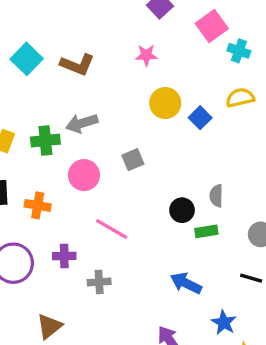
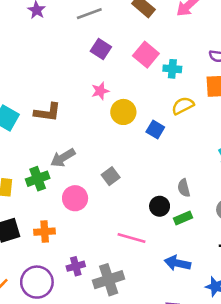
yellow circle: (165, 103) -> (123, 112), moved
pink line: (112, 229) -> (132, 238), moved
gray cross: (99, 282) -> (109, 280), size x1.6

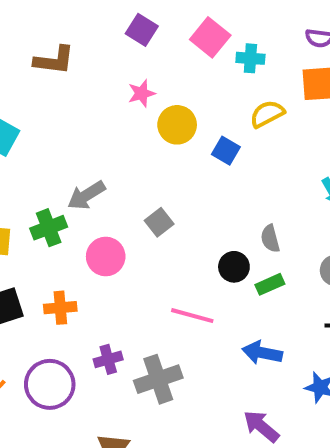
brown L-shape: (48, 112) -> (54, 60), moved

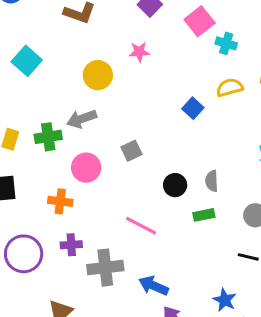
yellow circle: (177, 125) -> (98, 75), moved
black circle: (234, 267) -> (175, 185), moved
orange cross: (60, 308) -> (60, 201), moved
blue arrow: (262, 353) -> (153, 286), moved

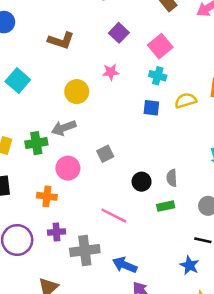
cyan cross: (226, 43) -> (158, 76), moved
blue square: (193, 108) -> (151, 108), moved, turned -35
blue star: (225, 300) -> (189, 265), moved

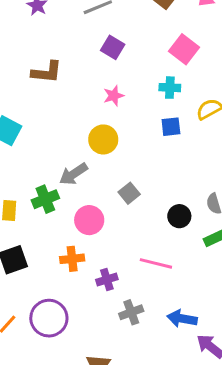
pink square: (160, 46) -> (184, 49), moved
yellow circle: (77, 92) -> (103, 139), moved
purple cross: (56, 232) -> (107, 280), moved
gray cross: (85, 251) -> (131, 312), size x0.7

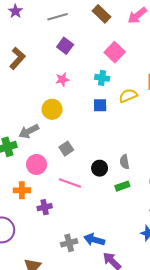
brown L-shape: (47, 72) -> (17, 58), turned -60
pink line: (156, 263) -> (70, 183), moved
gray cross: (131, 312) -> (69, 243), moved

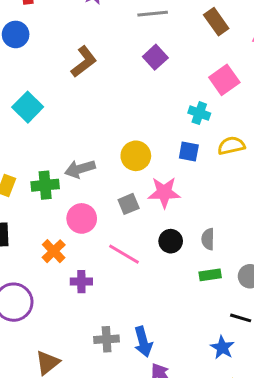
pink star: (62, 79) -> (164, 192), moved, size x1.5
yellow circle: (52, 109) -> (136, 156), moved
green rectangle: (122, 186) -> (210, 275), moved
orange cross: (22, 190) -> (54, 251), turned 35
blue arrow: (94, 240) -> (143, 342), turned -132

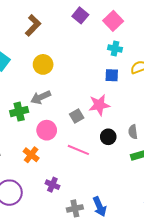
pink square: (224, 80) -> (113, 21), moved
yellow circle: (136, 156) -> (43, 64), moved
purple cross: (81, 282) -> (52, 185), moved, turned 32

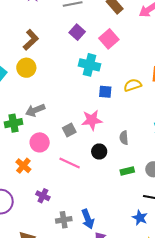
cyan cross: (115, 49) -> (90, 65), moved, size x1.5
yellow circle: (43, 64) -> (26, 68), moved
gray semicircle: (133, 132) -> (124, 138), moved

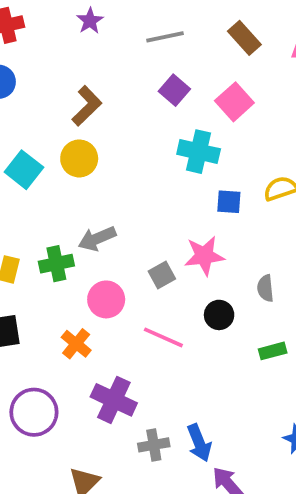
purple cross: (43, 196) -> (114, 400), size x1.6

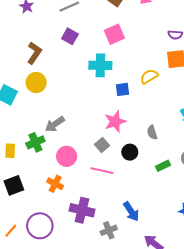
purple square: (174, 90) -> (70, 36), moved
pink square: (234, 102) -> (114, 34), turned 30
gray square: (162, 275) -> (102, 145), moved
blue arrow: (199, 443) -> (131, 212), moved

